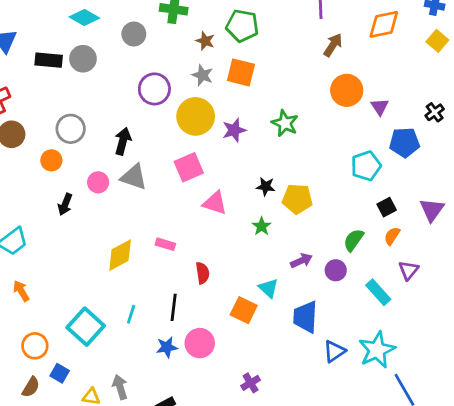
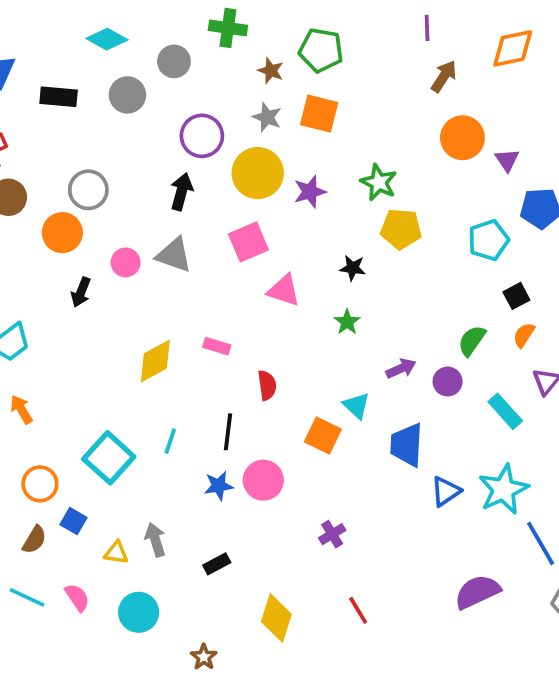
gray circle: (83, 59) -> (127, 95), moved
black arrow: (123, 141) -> (181, 192), moved
orange circle: (51, 160) -> (62, 233), size x1.4
yellow pentagon: (297, 199) -> (401, 229), moved

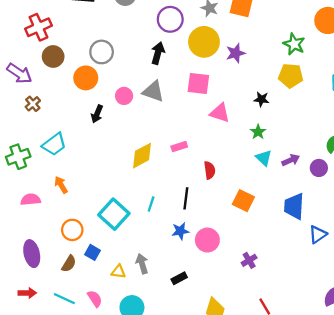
green star: (379, 182) -> (294, 44), moved
pink square: (248, 242) -> (198, 84), turned 30
pink rectangle: (217, 346) -> (179, 147), turned -35
cyan triangle: (356, 406) -> (264, 158), moved
pink circle: (263, 480) -> (207, 240), moved

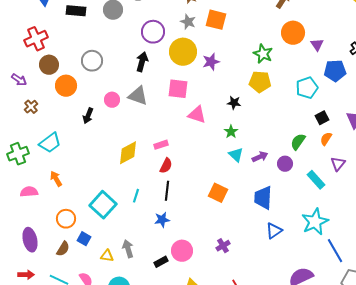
purple arrow: (19, 73) -> (19, 80), size x0.7
orange circle: (86, 78) -> (66, 86), moved
red semicircle: (210, 170) -> (166, 166), moved, turned 35
blue triangle: (318, 234) -> (274, 231), moved
pink circle: (207, 240) -> (182, 251), moved

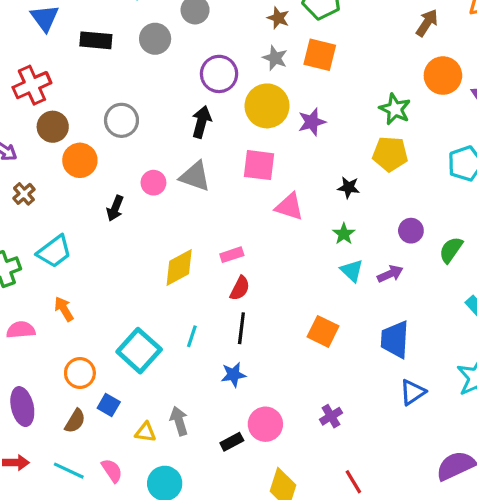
purple circle: (285, 164) -> (411, 231), moved

